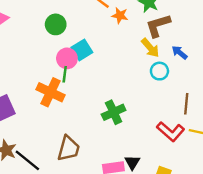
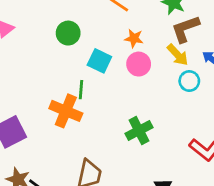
orange star: (120, 15) -> (134, 38), moved
cyan square: (82, 50) -> (99, 61), turned -30
pink circle: (67, 58) -> (139, 64), moved

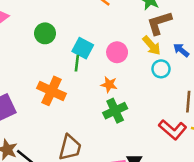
green circle: (68, 33) -> (45, 33), moved
orange star: (134, 38) -> (109, 85), moved
green line: (81, 90) -> (77, 63), moved

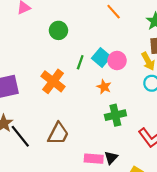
cyan square: (83, 48) -> (101, 57), moved
green cross: (115, 111) -> (115, 115), moved

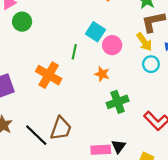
green circle: (58, 30) -> (22, 22), moved
cyan square: (101, 57) -> (95, 32), moved
black line: (20, 136) -> (36, 135), moved

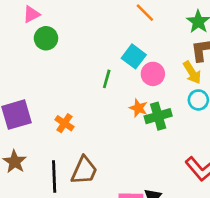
orange cross: (49, 75) -> (64, 123), moved, size x0.6
green cross: (118, 102) -> (158, 116), moved
black line: (36, 135) -> (54, 177), turned 40

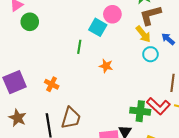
pink circle: (153, 74) -> (112, 14), moved
green cross: (158, 116) -> (140, 111), moved, turned 30

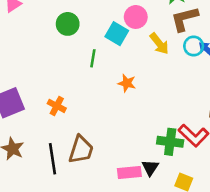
green circle: (30, 22) -> (68, 24), moved
yellow arrow: (143, 34) -> (159, 44), moved
cyan circle: (150, 54) -> (194, 46), moved

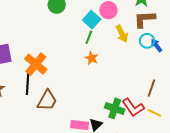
green line: (93, 58) -> (89, 37), moved
orange cross: (57, 106) -> (36, 64), size x1.6
black line: (52, 159) -> (28, 83), moved

